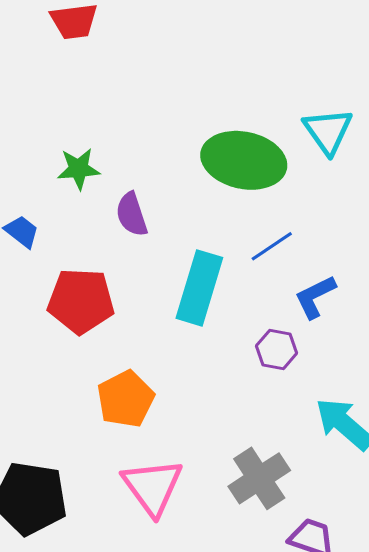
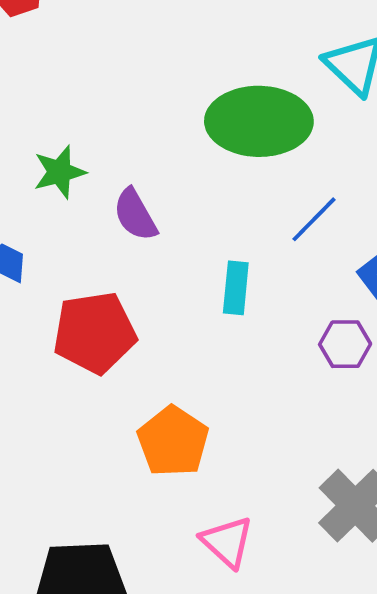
cyan rectangle: (199, 288) -> (236, 288), size x0.6
pink triangle: (152, 487) -> (227, 542), size x0.7

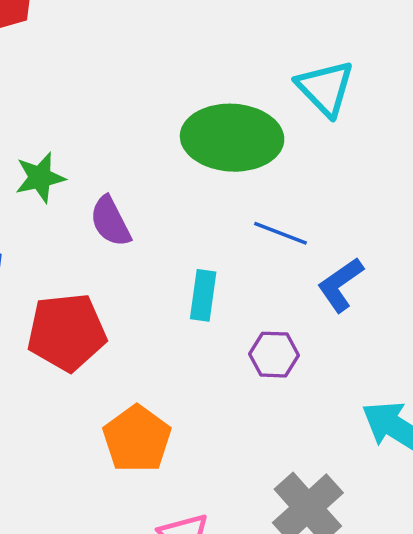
blue line: (314, 219) -> (281, 233), turned 64
purple hexagon: (345, 344) -> (274, 355), moved

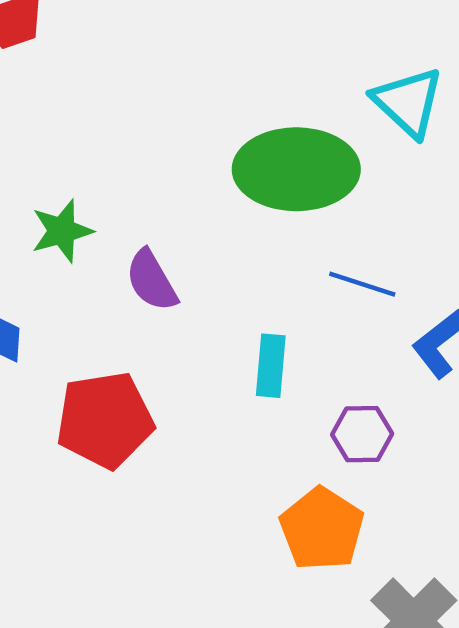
orange pentagon: (137, 439) -> (322, 529), moved

